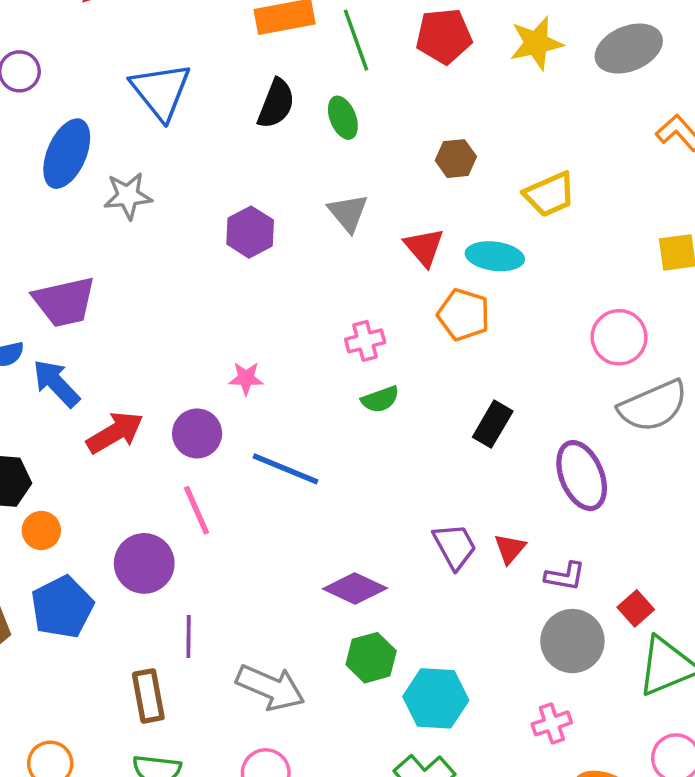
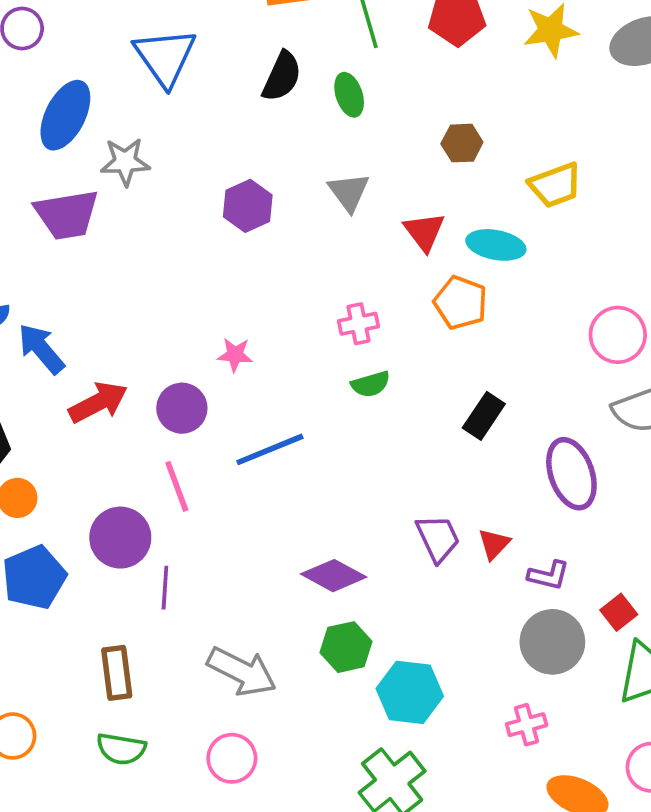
purple trapezoid: (64, 302) -> (67, 214), moved
blue line: (285, 469) -> (270, 449), turned -48
purple line: (189, 637) -> (165, 588), moved

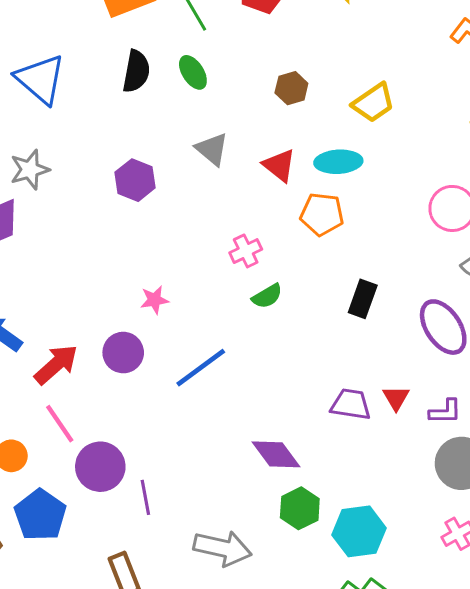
pink line: (177, 486) -> (60, 424), moved
purple trapezoid: (438, 538) -> (351, 404), turned -42
purple diamond: (334, 576) -> (276, 454), turned 39

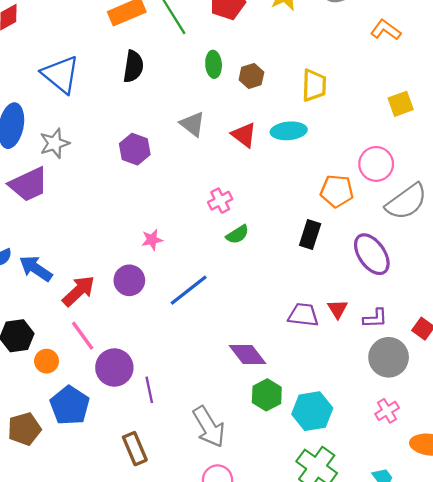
green ellipse: (193, 72) -> (214, 64), moved, turned 30
yellow trapezoid: (373, 103) -> (314, 85), turned -52
orange pentagon: (322, 214) -> (337, 191), moved
gray arrow: (223, 548) -> (209, 427), turned 48

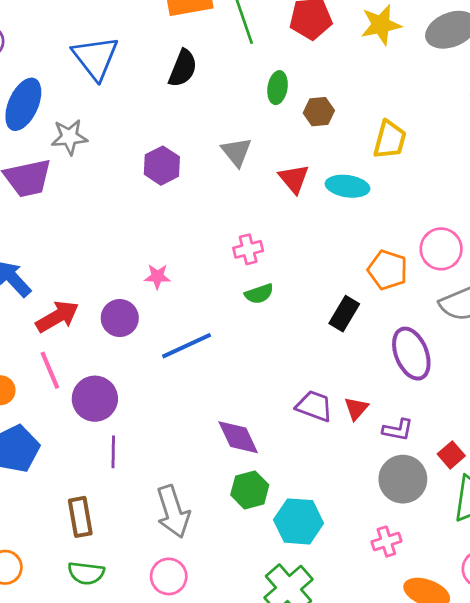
purple circle: (114, 367) -> (95, 399), moved

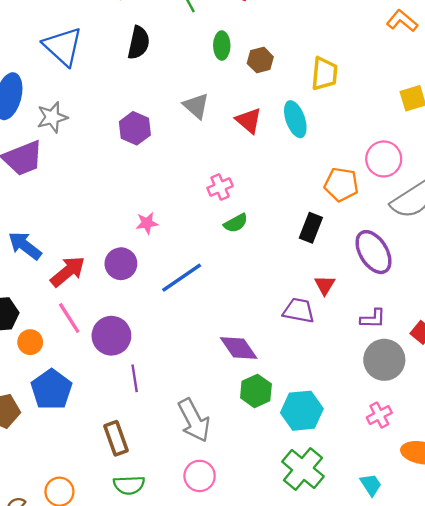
cyan ellipse: (348, 186) -> (295, 119), turned 72
red triangle: (356, 408) -> (325, 285), moved

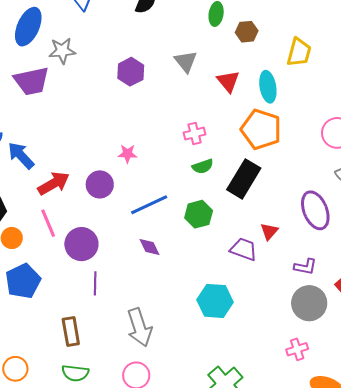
orange pentagon: (341, 184) -> (261, 129), moved, size x1.4
black rectangle: (311, 228) -> (244, 179), moved, size x1.5
purple diamond: (239, 348) -> (149, 247), moved, size x0.7
green hexagon: (256, 391) -> (199, 214), moved
cyan hexagon: (302, 411) -> (215, 301), moved

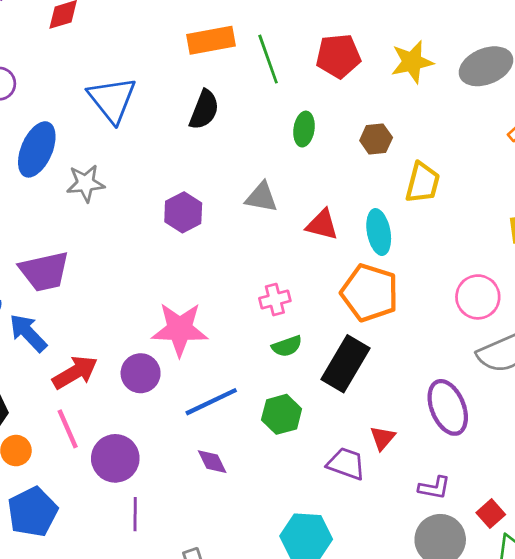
brown hexagon: (247, 32) -> (376, 139), moved
gray triangle: (186, 61) -> (262, 197), turned -40
purple trapezoid: (31, 81) -> (44, 271), moved
red triangle: (228, 81) -> (322, 225), turned -35
pink star: (128, 154) -> (180, 329), size x2.0

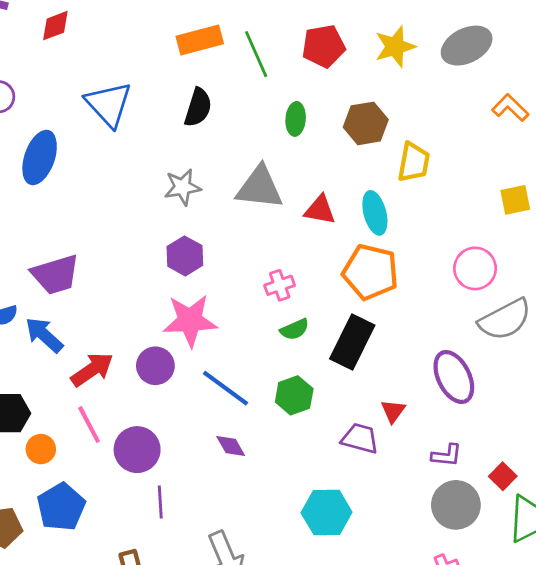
brown hexagon: (376, 139) -> (366, 123), size x1.4
gray star: (86, 183) -> (182, 187), moved
gray triangle: (262, 197) -> (260, 188), size x1.5
purple hexagon: (183, 212) -> (185, 256), moved
blue line: (211, 402) -> (225, 388), turned 66

